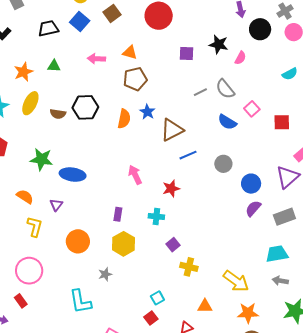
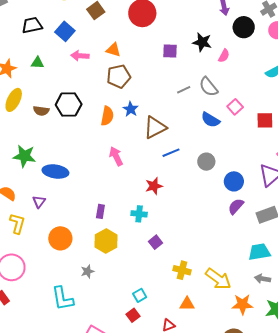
blue square: (80, 21) -> (65, 31), moved
pink arrow: (135, 175) -> (116, 156), moved
yellow cross: (189, 267) -> (182, 270), moved
orange star: (248, 313) -> (242, 304), moved

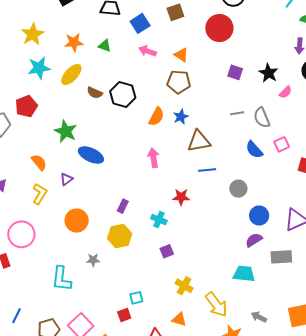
cyan trapezoid: (259, 252) -> (244, 274), moved

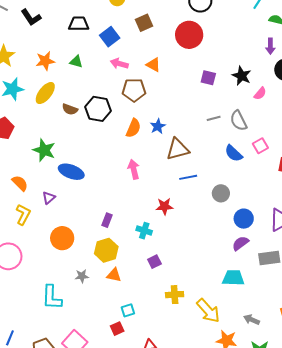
brown pentagon: (179, 82) -> (134, 90), moved
yellow cross: (184, 286) -> (175, 295), turned -30
orange triangle: (179, 319) -> (114, 275), moved

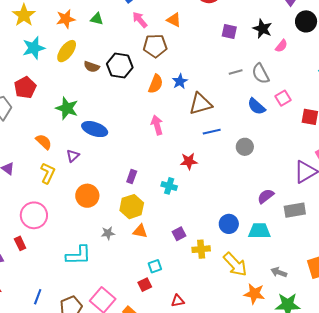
pink arrow: (119, 64) -> (140, 20), turned 36
blue circle: (244, 219) -> (229, 224), moved
purple square: (154, 262) -> (179, 234), moved
cyan L-shape: (52, 297) -> (78, 255), turned -92

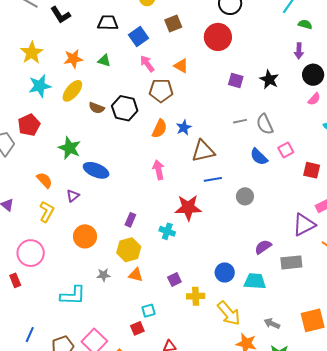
pink semicircle: (281, 46) -> (314, 99), moved
red star: (189, 161) -> (188, 208), size x1.5

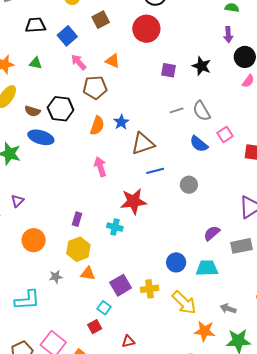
blue ellipse: (96, 170) -> (41, 137), moved
purple square: (174, 280) -> (121, 285), moved, size x1.5
cyan square: (149, 311) -> (104, 308), turned -32

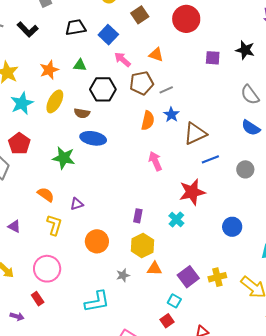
black hexagon: (61, 109) -> (103, 89), moved
gray line: (177, 110) -> (166, 90), moved
purple triangle: (17, 201) -> (77, 204), turned 32
cyan cross: (115, 227) -> (176, 219), turned 35
blue circle: (176, 262) -> (232, 227), moved

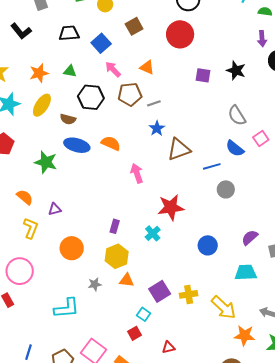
orange semicircle: (148, 121) -> (111, 143), moved, turned -84
blue line: (210, 159) -> (212, 166), moved

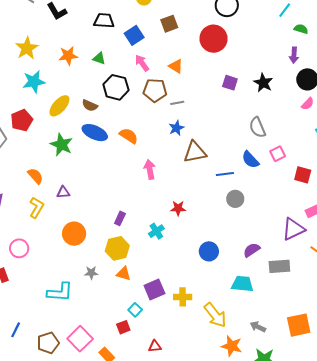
yellow ellipse: (42, 105) -> (59, 106), moved
red star: (171, 207) -> (178, 208), size x0.6
pink circle: (20, 271) -> (19, 248), size x0.7

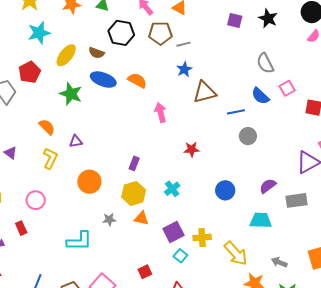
cyan cross: (156, 231) -> (172, 189), moved
cyan square: (135, 310) -> (180, 256), moved

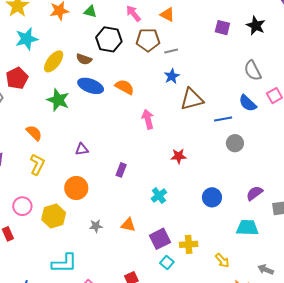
purple triangle: (76, 141) -> (82, 149), moved
yellow hexagon: (134, 194) -> (54, 216), moved
cyan L-shape: (79, 241) -> (64, 263), moved
yellow arrow: (236, 253) -> (222, 261), size x0.6

